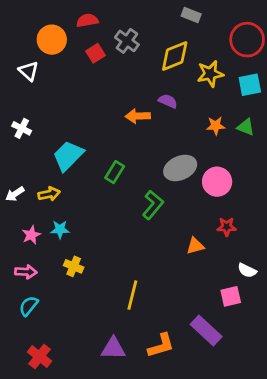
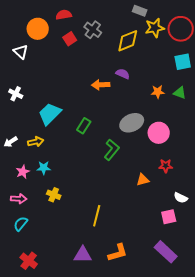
yellow star: (210, 74) -> (155, 28), moved
purple rectangle: (206, 331) -> (166, 252), moved

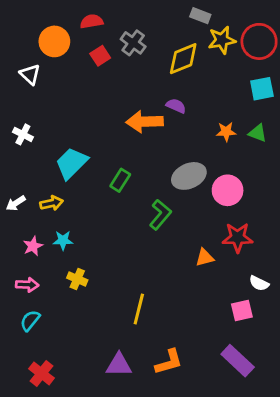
orange arrow: (101, 85) -> (145, 122), size x1.4
red star: (166, 166) -> (238, 238), size x1.5

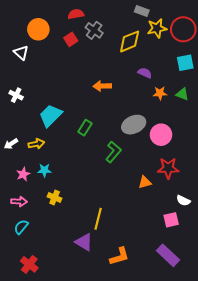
red semicircle: (92, 21) -> (76, 14), moved
purple semicircle: (176, 106) -> (145, 73), moved
orange arrow: (145, 122) -> (102, 86), size x0.7
purple triangle: (119, 365) -> (84, 242), moved, turned 30

